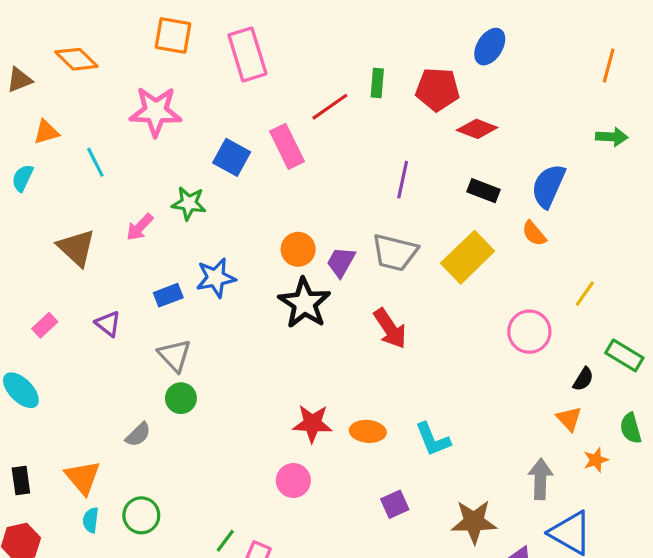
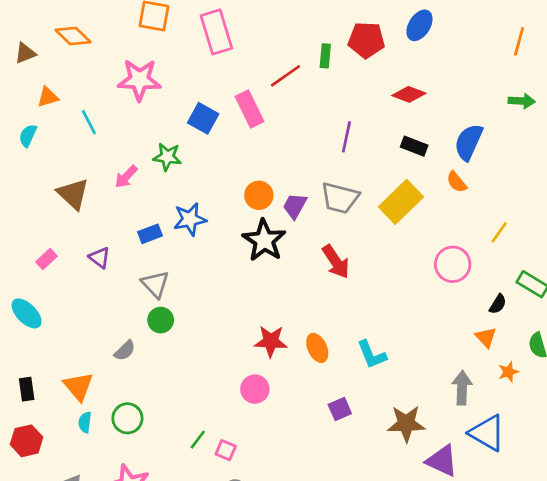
red pentagon: (437, 89) -> (366, 40), moved
orange ellipse: (368, 431) -> (317, 348), turned 60

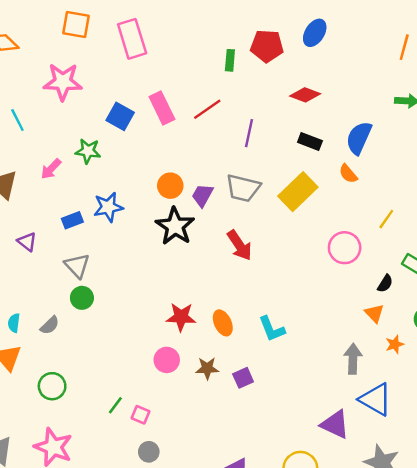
red line: (285, 76) -> (207, 109), moved
cyan semicircle: (85, 422) -> (14, 323), moved
brown star: (406, 424) -> (207, 368), moved, size x0.7

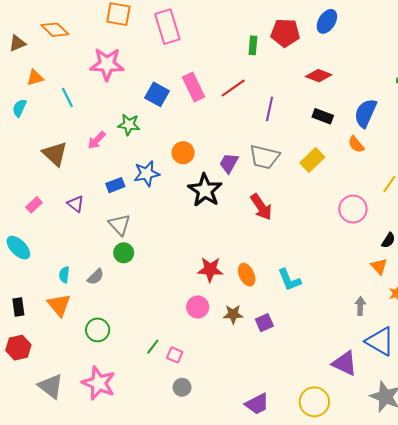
orange circle: (170, 186) -> (183, 153), moved
yellow rectangle: (298, 192) -> (312, 160), size x0.7
gray arrow: (353, 359) -> (360, 306), size x0.7

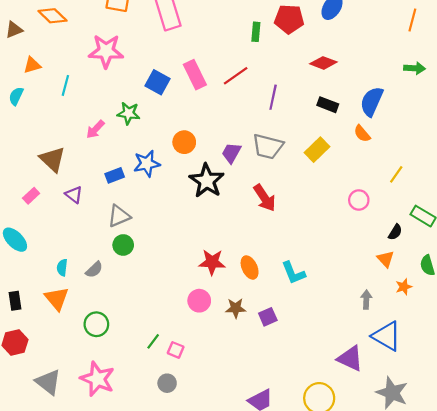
cyan line: (67, 97) -> (65, 85), turned 42
brown triangle: (55, 154) -> (52, 159), moved
pink circle: (353, 209) -> (359, 200), size x0.7
gray triangle: (119, 225) -> (119, 216), turned 50
gray circle: (182, 387) -> (167, 383), moved

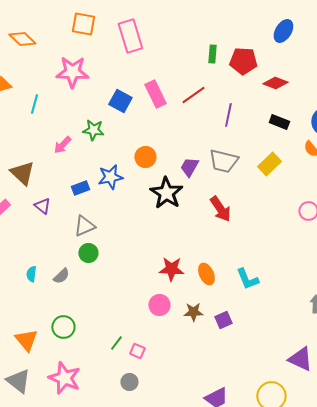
red pentagon: (289, 19) -> (243, 61), moved
orange triangle: (57, 299) -> (26, 340), moved

